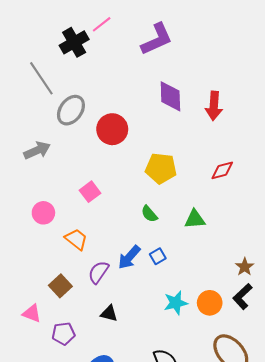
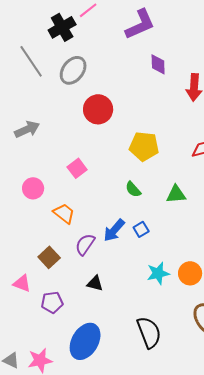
purple diamond: (170, 96) -> (158, 64), moved, size x0.7
gray ellipse: (71, 110) -> (73, 70), moved

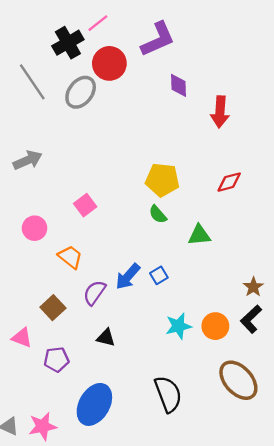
red circle: (98, 109) -> (109, 63), moved
green semicircle: (133, 189) -> (158, 214), moved

